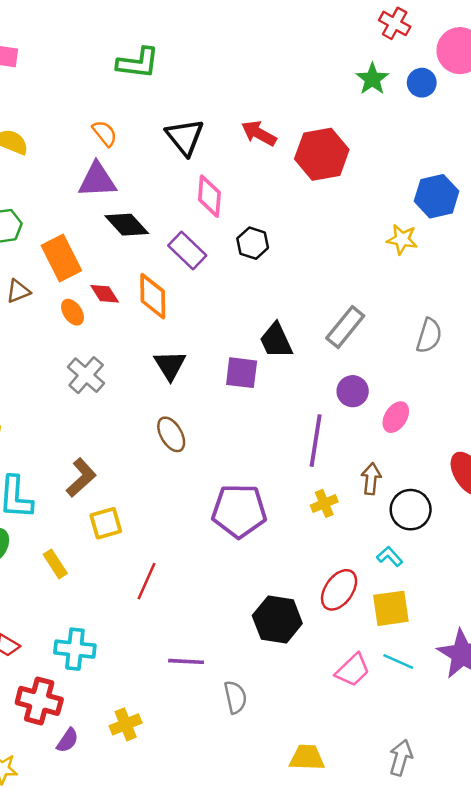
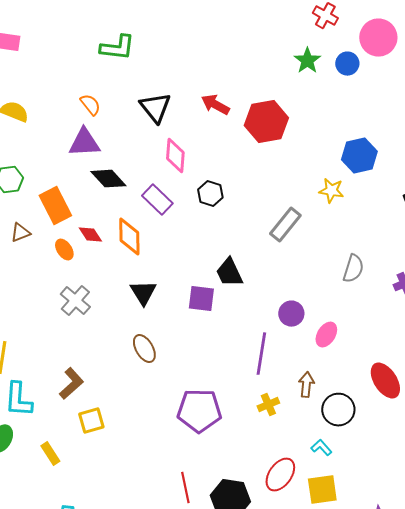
gray rectangle: (345, 327) -> (285, 225), moved
red line: (147, 581) -> (185, 488), moved, turned -36

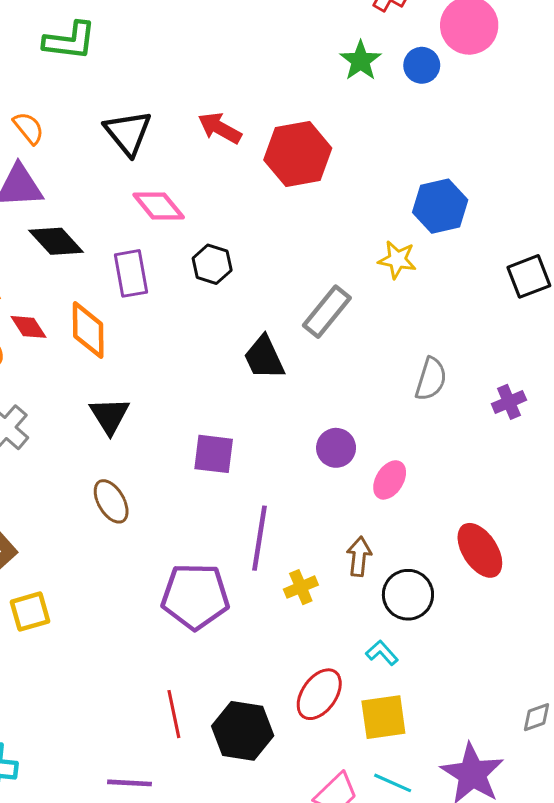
pink diamond: (175, 156) -> (159, 206), turned -44
purple rectangle: (157, 200) -> (131, 273), turned 36
black trapezoid: (229, 273) -> (264, 358), moved
purple square: (201, 299) -> (214, 454), moved
purple line: (261, 354) -> (260, 538), moved

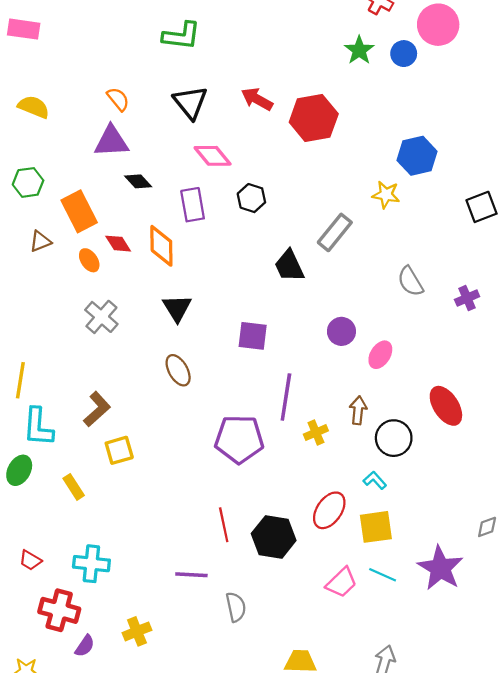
green L-shape: (70, 41) -> (181, 36), moved
black diamond: (56, 241) -> (138, 181), size x0.7
gray semicircle: (431, 379) -> (410, 281), turned 132

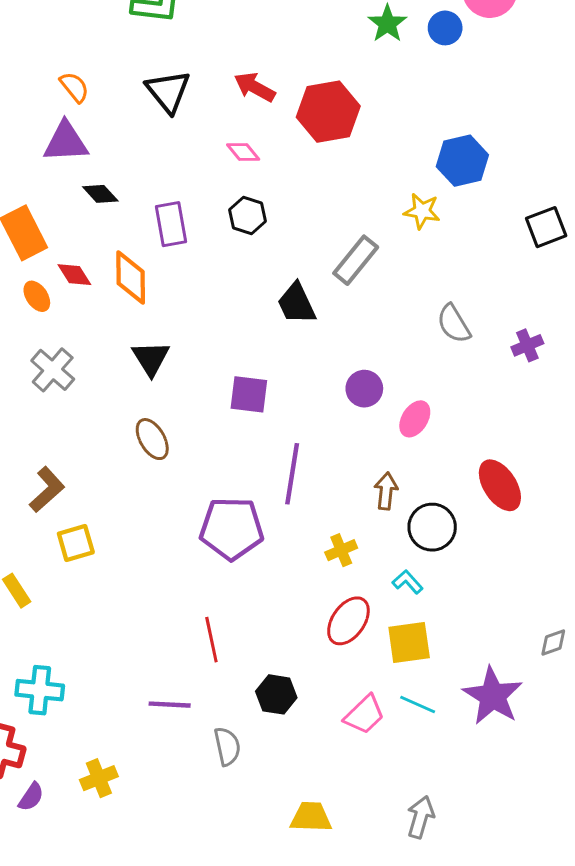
pink diamond: (213, 156) -> (243, 152), moved, size x0.7
yellow cross: (316, 433) -> (341, 550), moved
black hexagon: (274, 537) -> (276, 694), moved, size x0.7

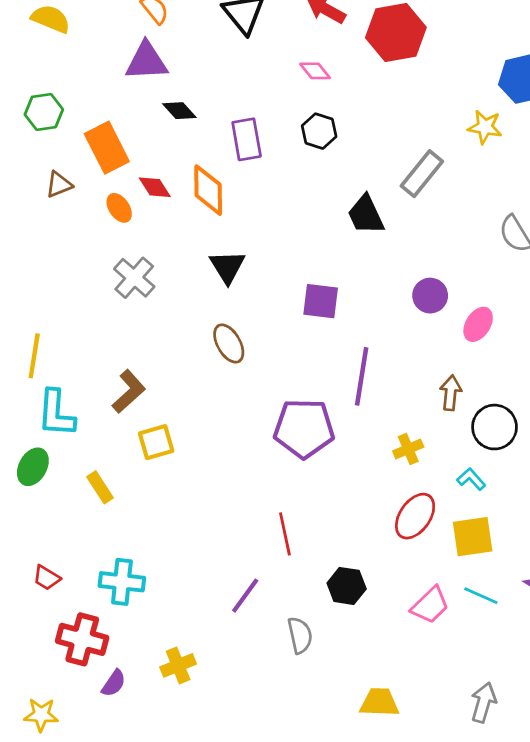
purple line: (170, 705) -> (245, 596), turned -57

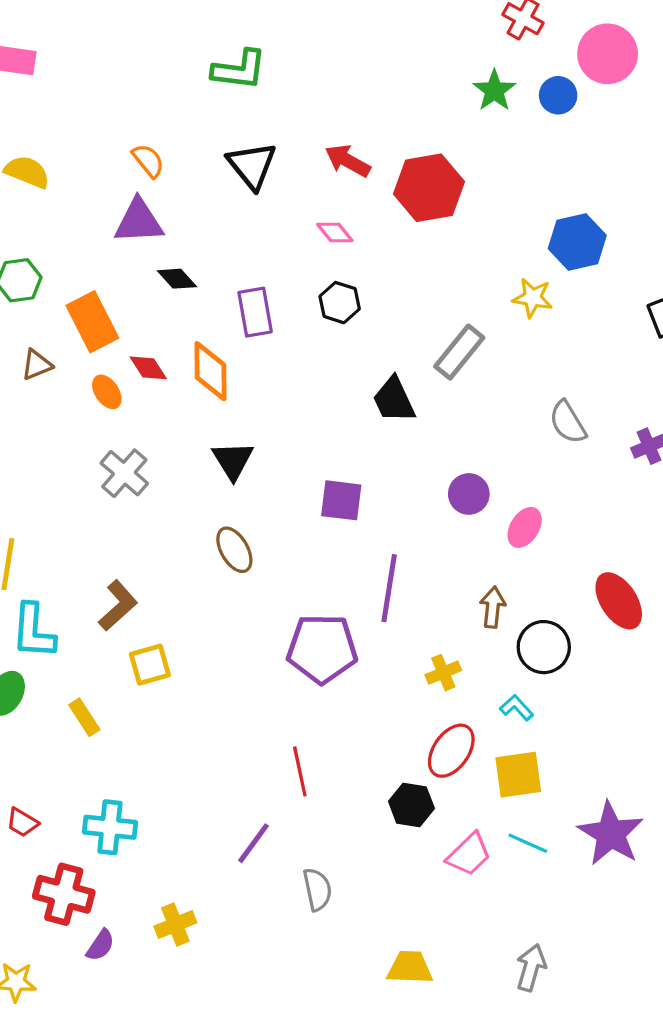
black hexagon: (347, 586) -> (411, 805), moved

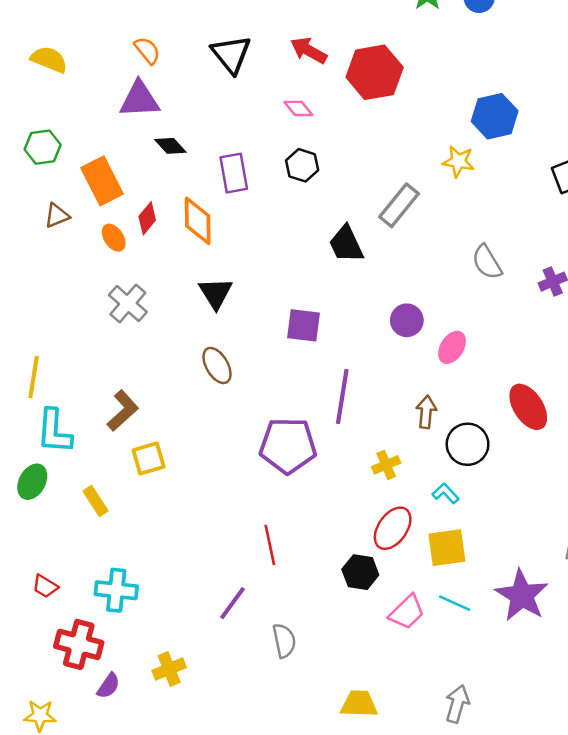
red diamond: (148, 368) -> (147, 218), turned 72

